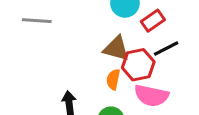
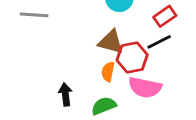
red rectangle: (153, 21) -> (165, 16), moved

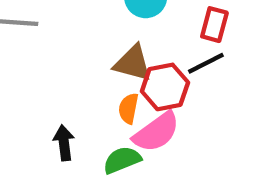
red rectangle: (165, 16) -> (214, 25), turned -40
pink semicircle: (145, 87) -> (156, 132), moved, turned -48

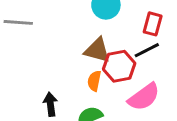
pink semicircle: (156, 132) -> (144, 97), moved

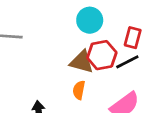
red hexagon: (119, 66) -> (102, 55), moved

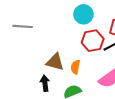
brown triangle: (82, 62) -> (55, 62), moved

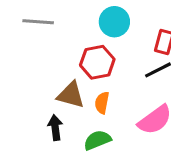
gray line: (23, 26) -> (38, 22), moved
red hexagon: (93, 41) -> (97, 62), moved

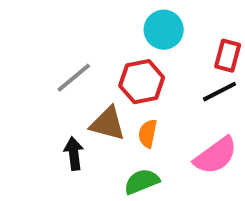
gray line: (38, 22) -> (74, 78), moved, turned -44
black arrow: (55, 128) -> (74, 154), moved

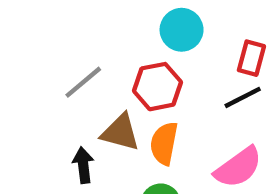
orange semicircle: (148, 134) -> (164, 143), size x1.4

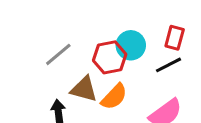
cyan circle: (182, 30) -> (131, 45), moved
orange semicircle: (164, 143) -> (114, 97), turned -148

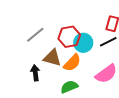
cyan circle: (131, 45) -> (83, 43), moved

